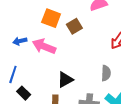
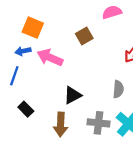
orange square: (51, 18) -> (33, 28), moved
blue line: (13, 74) -> (14, 76), moved

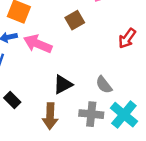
gray semicircle: (118, 89) -> (104, 85), moved, turned 138

